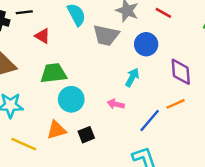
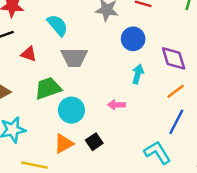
gray trapezoid: (106, 35) -> (74, 57), moved
cyan arrow: (132, 77) -> (138, 74), moved
blue line: (150, 121) -> (176, 122), moved

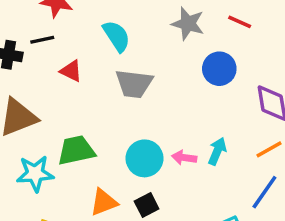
cyan arrow: (138, 74) -> (217, 151), moved
green trapezoid: (48, 88) -> (76, 150), moved
cyan circle: (71, 110) -> (144, 158), moved

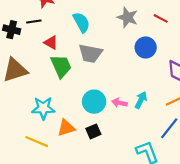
green trapezoid: (76, 150) -> (61, 66), moved, turned 75
cyan star: (35, 173) -> (43, 108), moved

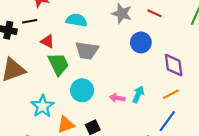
cyan semicircle: (81, 22) -> (77, 20), turned -48
cyan circle: (94, 102) -> (82, 90), moved
cyan star: (43, 108) -> (43, 106), turned -30

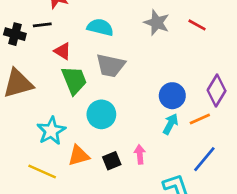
blue circle: (141, 42) -> (172, 96), moved
purple diamond: (174, 65) -> (217, 90), turned 35
orange line: (171, 94) -> (200, 119), moved
pink arrow: (117, 98) -> (140, 154), moved, turned 72

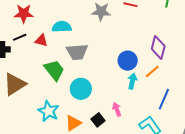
red triangle: (63, 51) -> (41, 40), moved

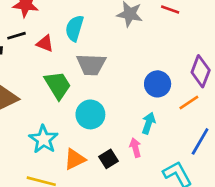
cyan semicircle: (62, 27) -> (75, 28), turned -78
cyan arrow: (132, 81) -> (149, 123), moved

